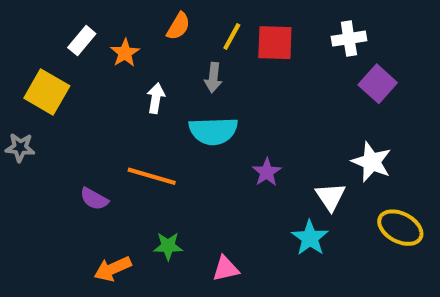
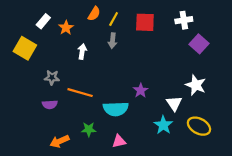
yellow line: (232, 36) -> (114, 19), moved
cyan semicircle: (213, 131) -> (116, 109), moved
gray star: (20, 147) -> (52, 77), moved
purple semicircle: (94, 199) -> (50, 104), turned -32
yellow ellipse: (400, 228) -> (199, 126), moved

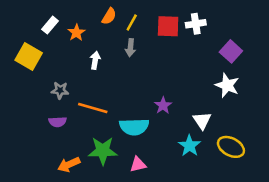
white cross: (184, 20) -> (196, 24), moved
white star: (196, 85) -> (227, 85), moved
green star: (89, 129) -> (103, 151), size x1.6

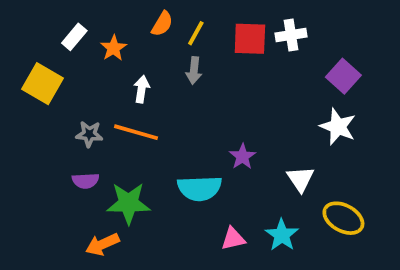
orange line: (93, 108) -> (136, 132), moved
cyan star: (189, 146) -> (282, 235), moved
green star: (103, 151) -> (129, 203), moved
pink triangle: (138, 165) -> (233, 239), moved

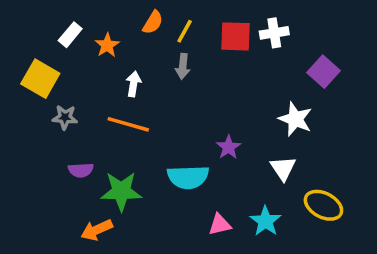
white star: (338, 127) -> (295, 119), moved
gray star: (89, 134) -> (65, 117), moved

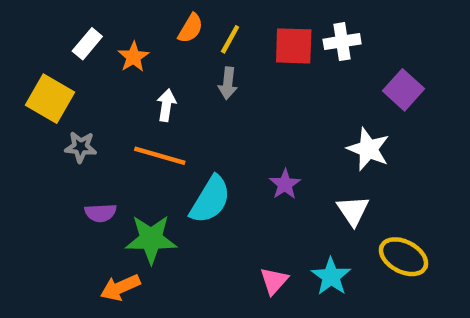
cyan semicircle: (188, 177) -> (210, 200), moved, turned -57
pink triangle: (220, 225) -> (274, 281), turned -35

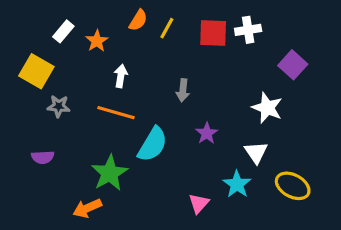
gray arrow: (228, 83) -> (183, 90), moved
purple semicircle: (100, 213) -> (43, 157), moved
green star: (151, 239) -> (110, 173), turned -30
cyan star: (331, 276) -> (237, 184), moved

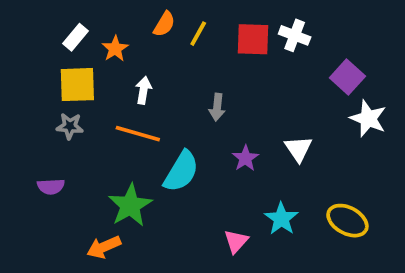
white cross: (248, 30) -> (295, 35), turned 30
yellow square: (36, 71) -> (77, 85), moved, turned -32
white star: (267, 108) -> (368, 119), moved
white triangle: (256, 152) -> (298, 149), moved

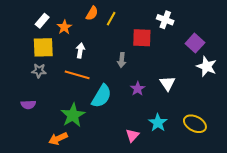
red square: (253, 39) -> (142, 38), moved

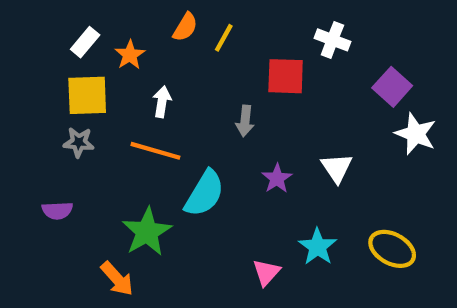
orange arrow: (58, 139) -> (117, 279), turned -108

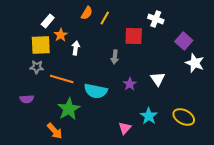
white rectangle: (85, 42) -> (48, 21), moved
orange star: (130, 55) -> (61, 35), moved
orange line: (155, 151) -> (62, 79), moved
cyan semicircle: (204, 193) -> (96, 91), turned 70

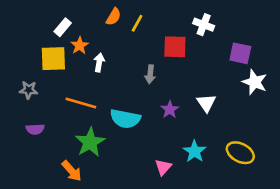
purple square: (184, 41) -> (240, 53), turned -30
gray star: (37, 67) -> (29, 90), moved

